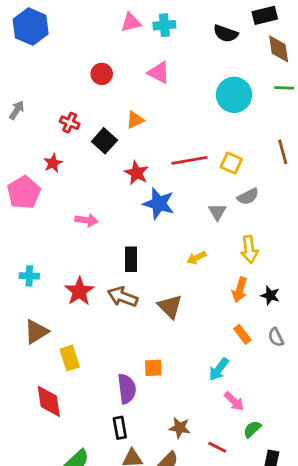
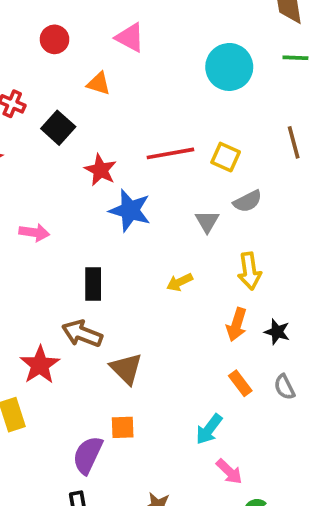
orange triangle: (135, 120) -> (99, 84), moved, turned 42
red star: (79, 291) -> (40, 365), moved
brown triangle: (170, 307) -> (126, 369), moved
purple semicircle: (127, 389) -> (88, 455), turned -148

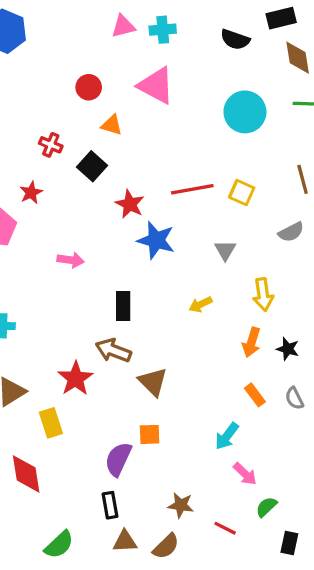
pink triangle: (130, 38) -> (156, 86), size x1.4
orange triangle: (99, 84) -> (112, 125), moved
gray semicircle: (248, 201) -> (291, 232), moved

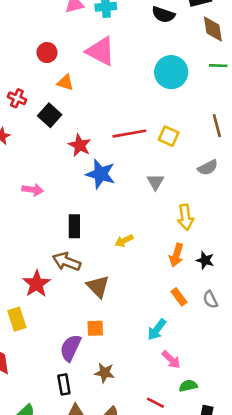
yellow arrow: (201, 304) -> (124, 241), moved
brown star: (181, 505) -> (105, 373), moved
green semicircle: (266, 507) -> (188, 386), turned 30

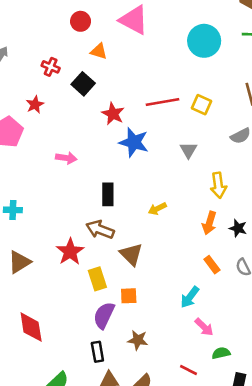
yellow rectangle: (17, 319) -> (97, 279), moved

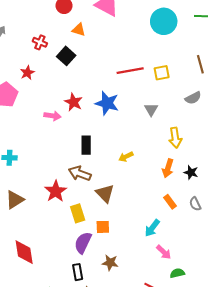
yellow square: (202, 105) -> (162, 73), turned -35
red star: (113, 114) -> (73, 102), moved

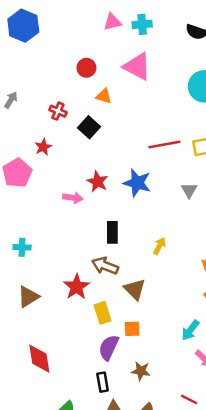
yellow arrow: (126, 157) -> (159, 246), turned 144

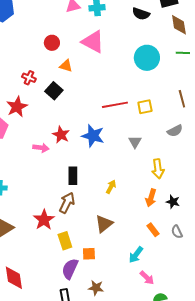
red star: (43, 147) -> (17, 107), size x1.5
brown arrow: (105, 266) -> (67, 203), turned 95
brown triangle: (135, 289) -> (104, 224), moved, turned 36

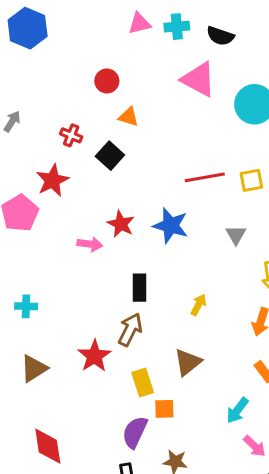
black semicircle: (141, 14) -> (220, 36), moved
pink triangle: (93, 42) -> (199, 79), moved
yellow rectangle: (65, 241) -> (143, 382), moved

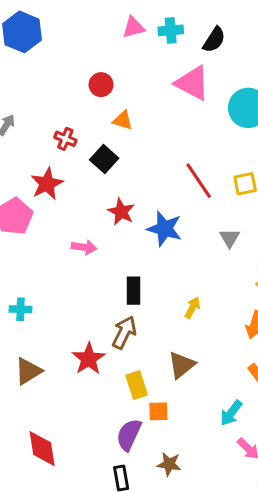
black semicircle: (220, 36) -> (214, 40), turned -76
red line: (205, 177) -> (199, 181), turned 66
red star: (121, 224) -> (121, 212), moved

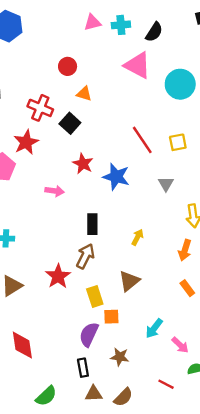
red cross: (65, 139) -> (40, 108), size x1.5
cyan arrow: (231, 413) -> (154, 328), moved

